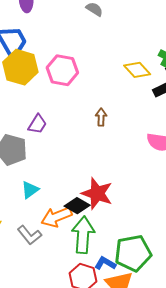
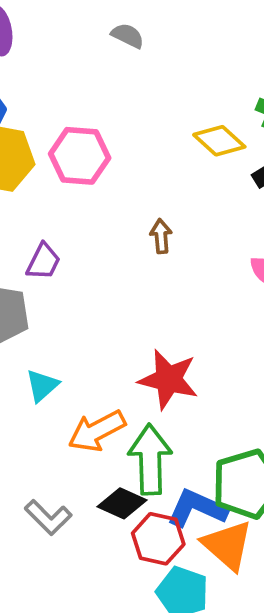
black diamond: (77, 206) -> (122, 503), moved
gray L-shape: (29, 235) -> (48, 517), moved
blue L-shape: (105, 263) -> (197, 508), size x1.5

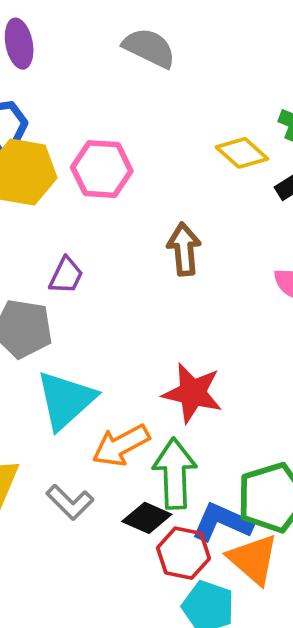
gray semicircle: (128, 36) -> (149, 48), size x1.6
brown arrow: (161, 236) -> (184, 249), size x1.5
cyan triangle: (42, 386) -> (66, 400), size x1.8
gray L-shape: (48, 517) -> (70, 502), moved

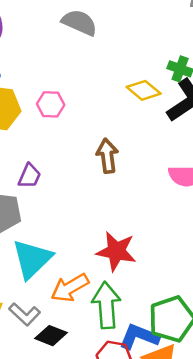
pink hexagon: (102, 169) -> (51, 104), size x0.7
gray L-shape: (70, 502) -> (25, 314), moved
black diamond: (147, 518) -> (51, 336), moved

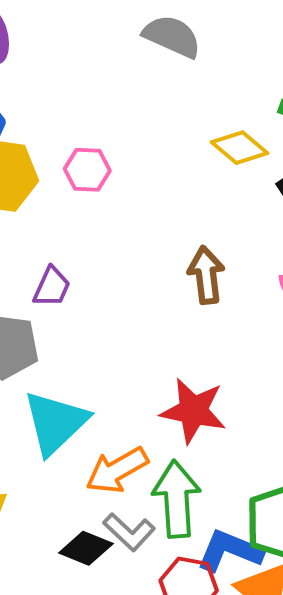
gray semicircle: (79, 23) -> (172, 36), moved
brown arrow: (107, 156) -> (206, 275), moved
gray L-shape: (25, 314) -> (129, 532), moved

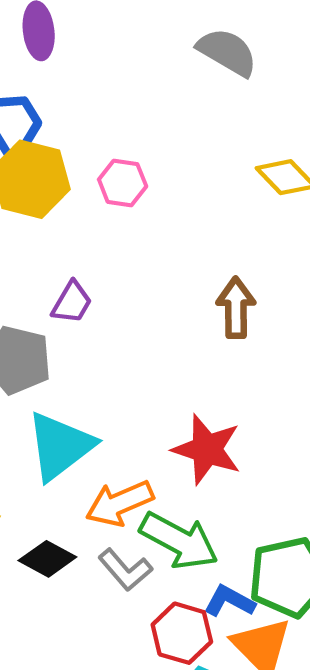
green arrow: (177, 499) -> (179, 541), turned 116
black diamond: (86, 548) -> (47, 559), moved
blue L-shape: (230, 551) -> (229, 601), size x0.7

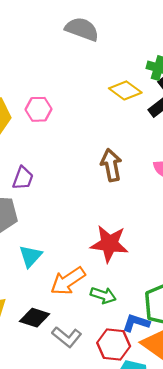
cyan triangle: (60, 446) -> (30, 256), size x0.6
green arrow: (179, 541) -> (103, 295), size x0.6
gray L-shape: (125, 570) -> (67, 337), moved

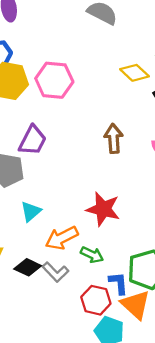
pink hexagon: (39, 109) -> (54, 80), size x1.6
purple trapezoid: (23, 178) -> (33, 140), size x1.4
blue L-shape: (136, 323) -> (118, 283), turned 60
gray L-shape: (67, 337) -> (55, 272), moved

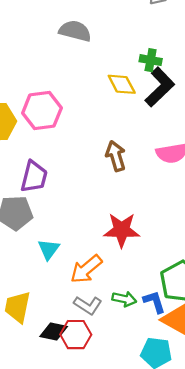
yellow diamond: (134, 73) -> (122, 84), turned 32
green arrow: (92, 255) -> (124, 299), moved
black diamond: (28, 267) -> (54, 332), moved
red hexagon: (96, 300) -> (76, 335), moved

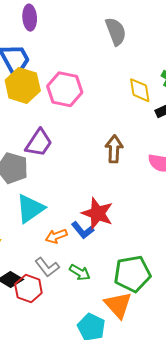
gray semicircle: (75, 31) -> (116, 31), turned 36
cyan triangle: (49, 249) -> (30, 209), size x1.5
orange arrow: (86, 269) -> (56, 236), size x0.7
blue L-shape: (154, 302) -> (83, 230), moved, turned 140

